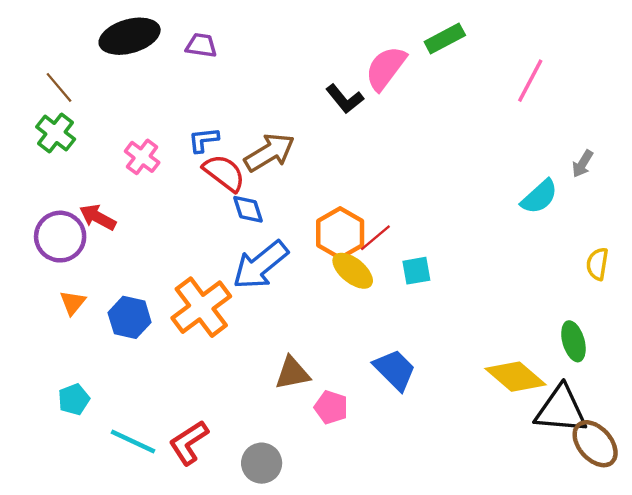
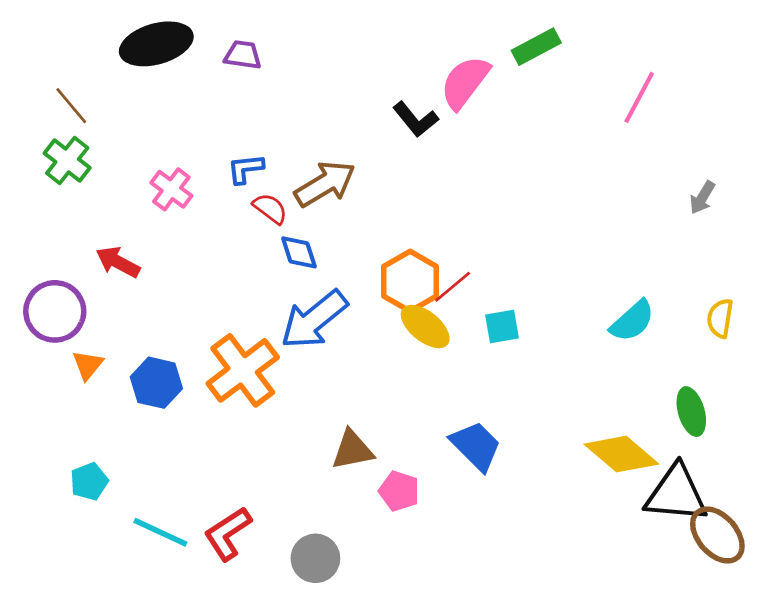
red semicircle: (224, 173) -> (270, 209), size x0.7
cyan semicircle: (539, 197) -> (632, 321), moved
purple circle: (60, 237) -> (55, 311), moved

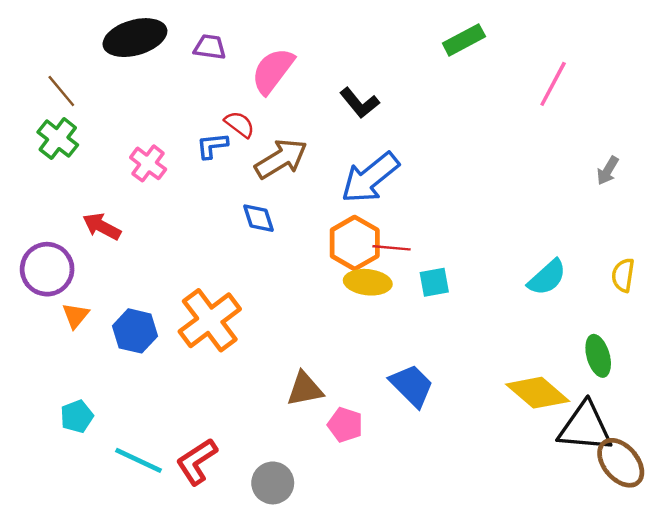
pink semicircle: (465, 82) -> (273, 71), moved
red semicircle: (270, 209) -> (239, 124), moved
red line: (453, 287) -> (391, 248), turned 45
blue arrow: (314, 320) -> (370, 178), moved
yellow ellipse: (425, 326) -> (368, 282), turned -33

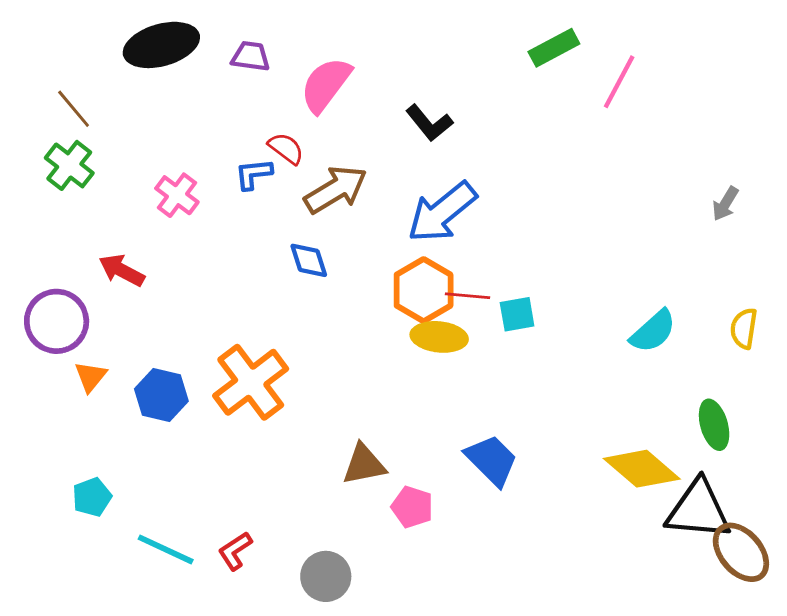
pink line: (553, 84) -> (619, 82), moved
cyan square: (434, 282) -> (517, 314), moved
red L-shape: (197, 462) -> (235, 551), size x0.7

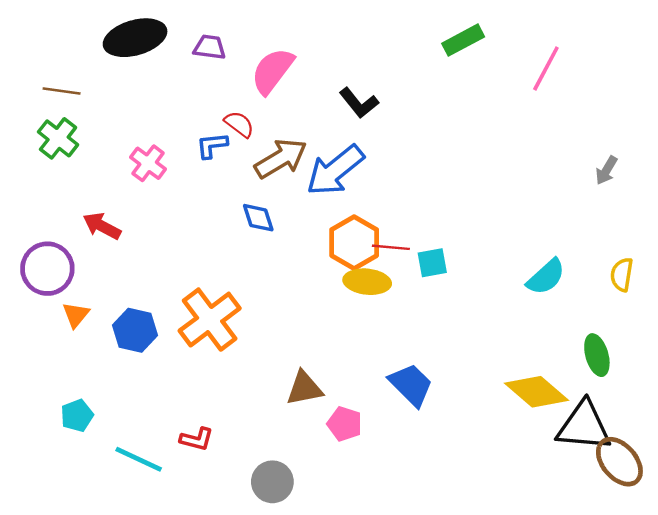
pink line: (619, 82) -> (546, 68), moved
brown line: (74, 109) -> (62, 91), turned -42
blue arrow: (442, 212) -> (335, 170), moved
red L-shape: (235, 551) -> (197, 439), moved, turned -132

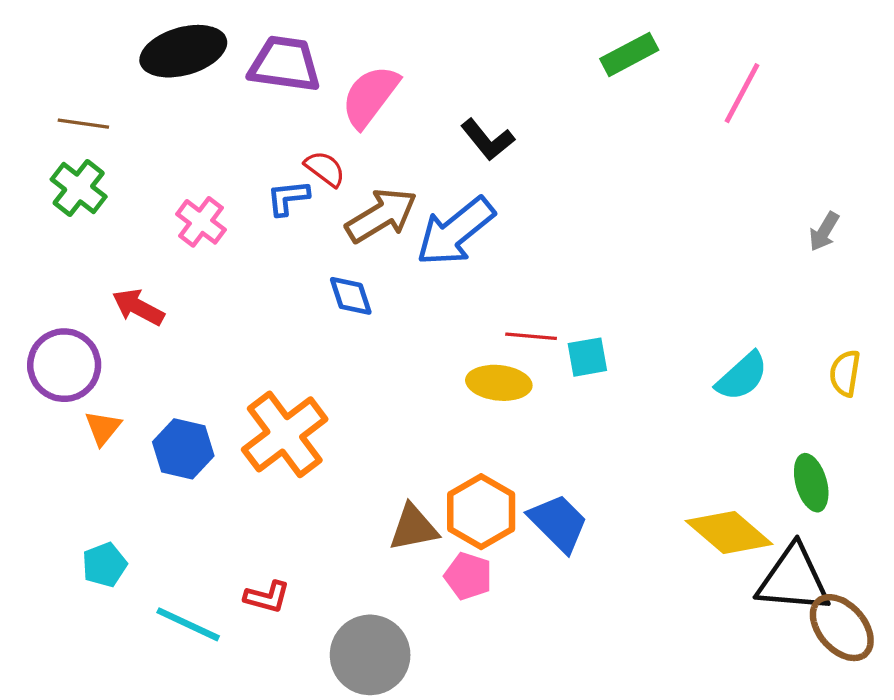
purple trapezoid: (210, 47) -> (285, 64), size x1.6
orange hexagon: (354, 243) -> (481, 512), moved
gray circle: (272, 482) -> (370, 655), size x1.4

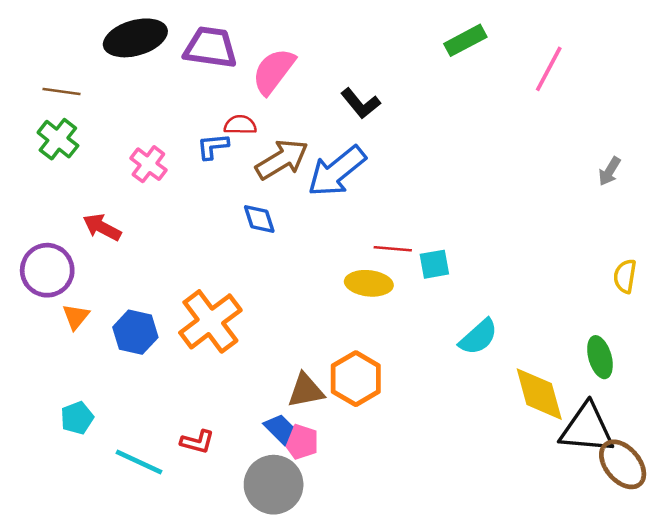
red semicircle: (325, 169) -> (240, 125), turned -36
cyan semicircle: (742, 376) -> (478, 337), moved
blue trapezoid: (558, 523) -> (280, 429), moved, size x0.7
yellow diamond: (729, 533) -> (539, 394), turned 34
pink pentagon: (468, 576) -> (301, 442), moved

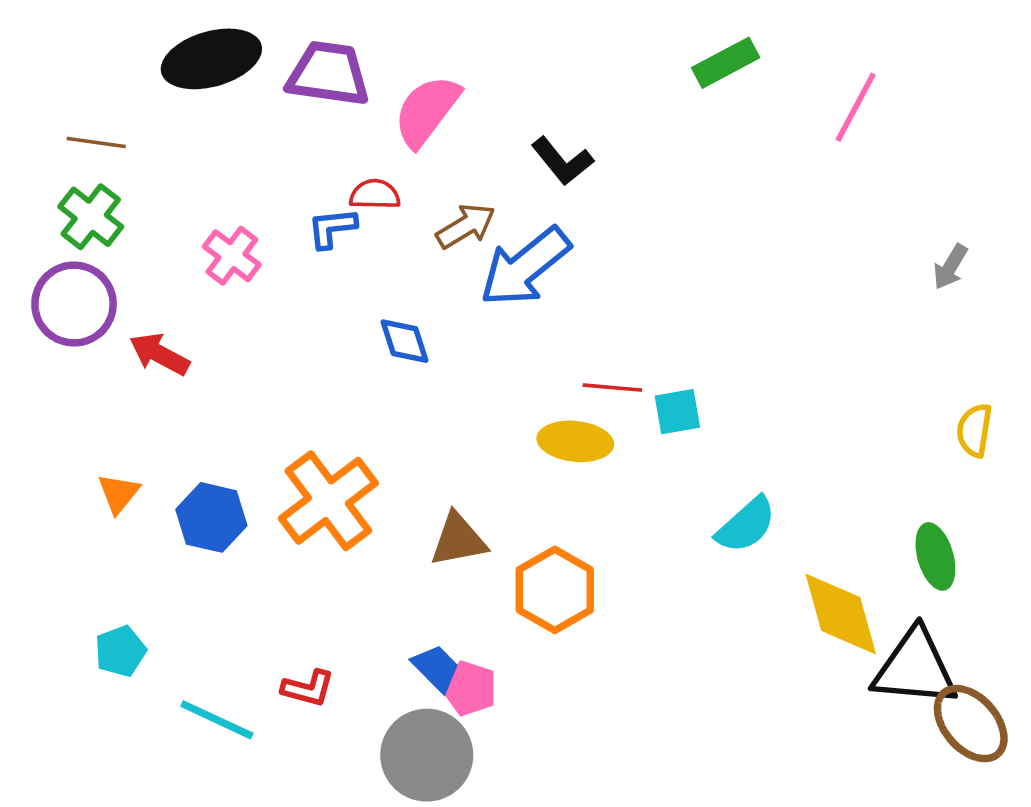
brown arrow: (282, 159) -> (466, 226), moved, size x0.7
purple circle: (47, 270) -> (74, 304), moved
brown triangle: (306, 391) -> (458, 540), moved

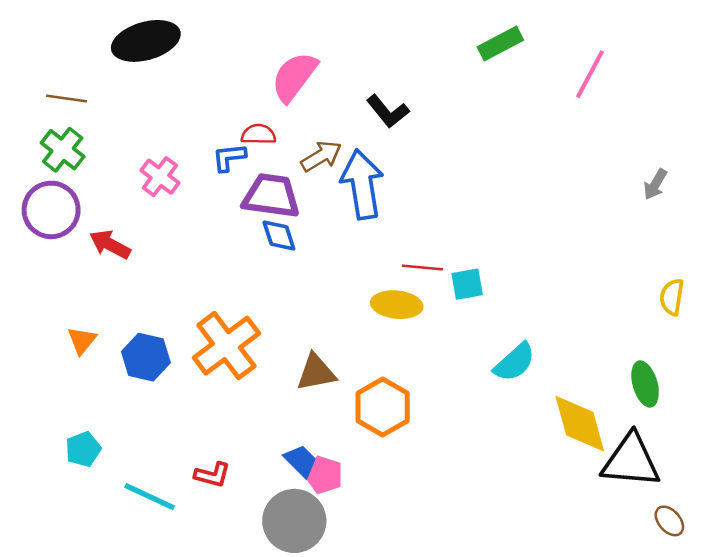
purple trapezoid: (328, 74) -> (271, 196), moved
blue arrow: (525, 267) -> (362, 184), turned 120
brown ellipse: (971, 724) -> (669, 521), moved, size x0.6

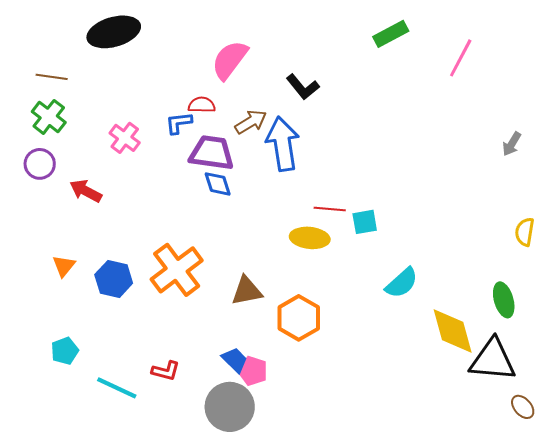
purple circle: (51, 210) -> (40, 164), size x0.7

